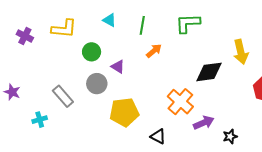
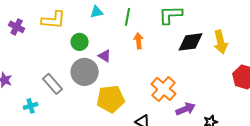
cyan triangle: (109, 20) -> (97, 12), turned -40
orange arrow: (154, 51) -> (139, 41), turned -56
black diamond: (209, 72) -> (191, 42), moved
gray circle: (97, 84) -> (85, 72), size x1.4

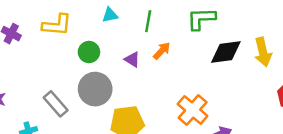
orange arrow: (139, 41) -> (162, 51), turned 49
purple triangle: (105, 56) -> (132, 59), moved

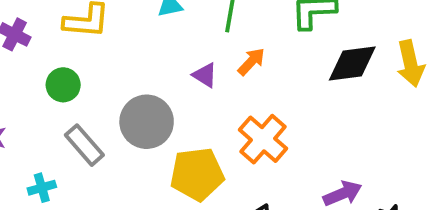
green circle: (89, 52) -> (63, 85), moved
orange cross: (193, 110) -> (263, 139), moved

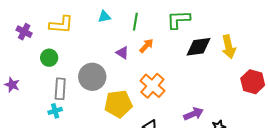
gray rectangle: (84, 145) -> (60, 89), turned 45
cyan cross: (42, 188) -> (55, 111), moved

